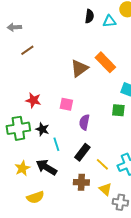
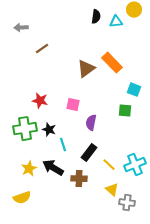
brown line: (27, 50) -> (42, 49), moved
brown cross: (81, 182) -> (79, 179), moved
yellow semicircle: (35, 197) -> (22, 198), moved

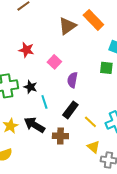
red star: (40, 101) -> (26, 50), moved
pink square: (73, 105) -> (54, 62), turned 32

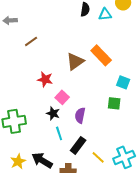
red star: (26, 50) -> (45, 79), moved
black star: (30, 87) -> (53, 113), moved
cyan line: (44, 102) -> (59, 133), moved

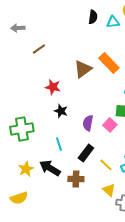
pink square: (62, 97) -> (110, 125), moved
black star: (53, 113) -> (61, 111), moved
cyan line: (59, 133) -> (59, 144), moved

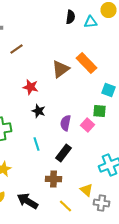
yellow line: (106, 165) -> (66, 206), moved
black arrow: (50, 168) -> (28, 201), moved

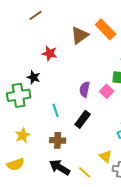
black star: (38, 111) -> (34, 77), moved
brown cross: (54, 179) -> (58, 140), moved
black arrow: (28, 201) -> (60, 167), moved

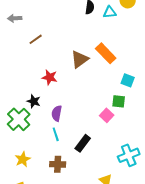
purple semicircle: (85, 89) -> (57, 113), moved
green cross: (19, 95) -> (19, 119), turned -35

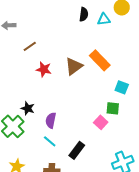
red star: (50, 77) -> (44, 69), moved
cyan line: (56, 134) -> (50, 141), turned -32

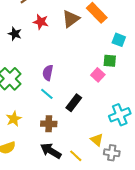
black star: (28, 108) -> (15, 34), moved

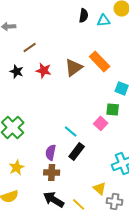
black star: (15, 34) -> (17, 71), moved
purple semicircle: (48, 73) -> (51, 152), moved
cyan line: (47, 94) -> (71, 131), moved

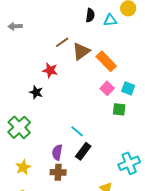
brown line: (30, 47) -> (62, 42), moved
brown triangle: (74, 67) -> (81, 51), moved
black star: (17, 71) -> (36, 92), moved
pink square: (101, 123) -> (107, 88), moved

